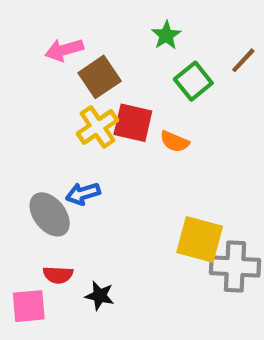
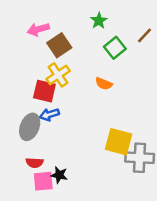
red square: (133, 123) -> (44, 91), moved
gray ellipse: (50, 214) -> (30, 127), turned 60
pink square: (29, 306) -> (43, 181), moved

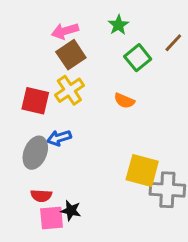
pink arrow: (38, 29) -> (65, 31), moved
red square: (44, 91) -> (35, 101), moved

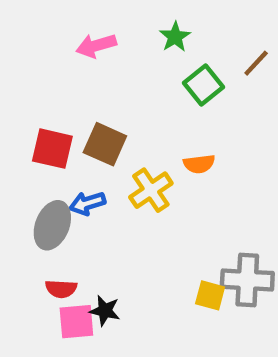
brown square: (71, 55) -> (105, 144), moved, turned -32
yellow cross: (69, 90) -> (151, 190), moved
orange semicircle: (124, 101) -> (199, 164), moved, turned -30
yellow square: (142, 170) -> (210, 295), moved, size x0.6

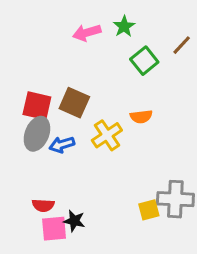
pink arrow: (96, 46) -> (87, 33), moved
gray ellipse: (52, 225) -> (37, 134), moved
yellow square: (210, 295) -> (149, 210), turned -30

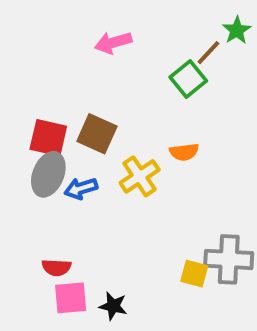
green star: (124, 26) -> (237, 30), moved
brown line: (182, 45) -> (208, 53), moved
yellow square: (149, 210) -> (194, 274), turned 30
black star: (74, 221) -> (113, 306), moved

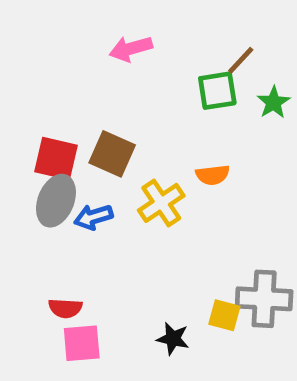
green star: (237, 30) -> (273, 102), moved
green square: (188, 79) -> (217, 91), turned 30
black star: (113, 306) -> (173, 339), moved

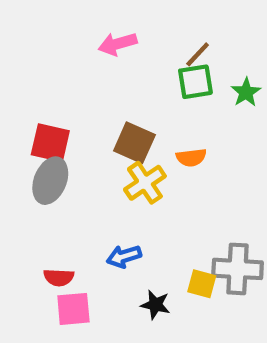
brown line: (241, 60) -> (198, 54), moved
brown square: (112, 154) -> (134, 143), moved
blue arrow: (93, 217) -> (124, 256), moved

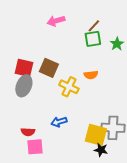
brown square: (134, 143) -> (49, 68), moved
yellow cross: (145, 183) -> (69, 87), turned -30
yellow square: (202, 284) -> (96, 135), size x1.6
black star: (155, 305) -> (101, 150), moved

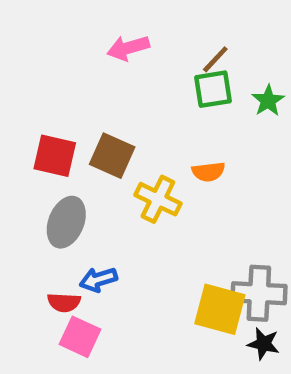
gray ellipse: (24, 86) -> (66, 222), moved
blue arrow: (59, 122) -> (98, 279), moved
pink square: (35, 147) -> (80, 337), turned 30
black star: (101, 150) -> (263, 344), moved

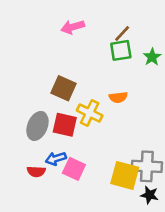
red square: (55, 156) -> (65, 125), moved
pink square: (80, 337) -> (74, 169), moved

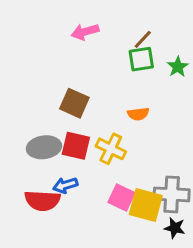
yellow cross: (90, 113) -> (111, 149), moved
gray ellipse: (37, 126) -> (44, 147), turned 60
pink square: (74, 169) -> (121, 197), moved
red semicircle: (36, 172) -> (42, 201), size x1.6

